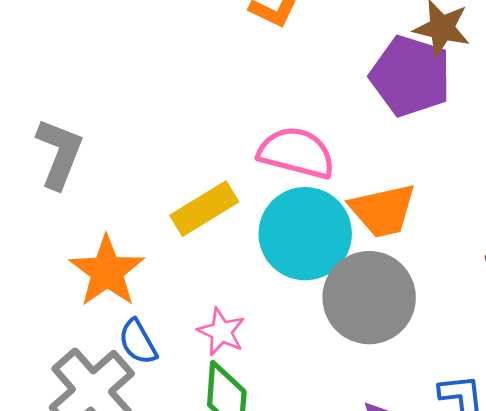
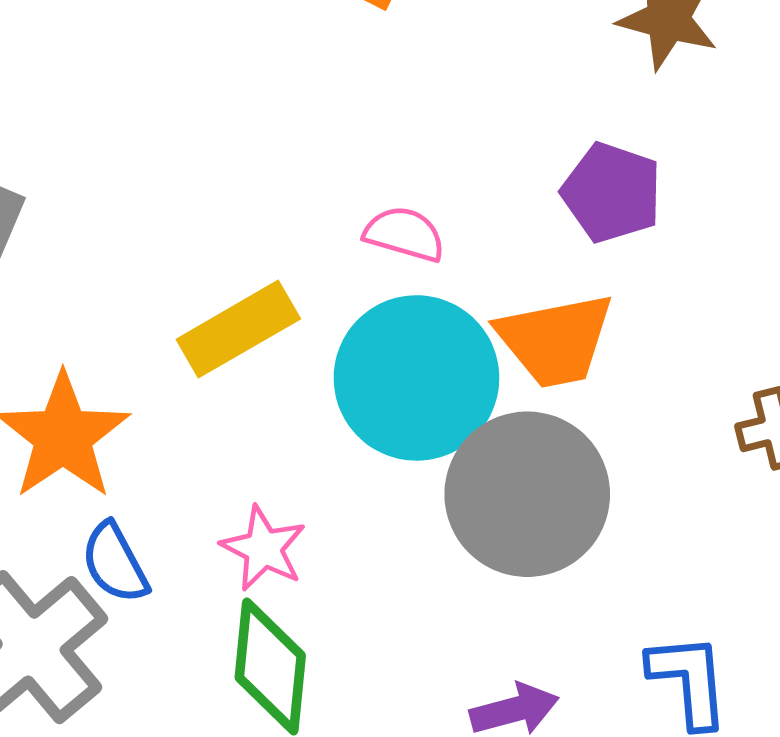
purple pentagon: (410, 76) -> (612, 193), moved, size x0.7
pink semicircle: (296, 153) -> (405, 234), size x0.6

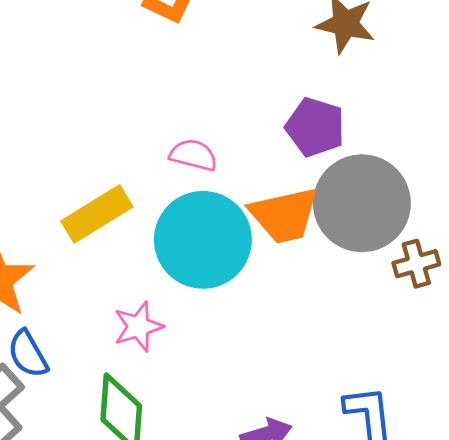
gray circle: (527, 494) -> (362, 203), moved
pink star: (263, 548) -> (138, 327), moved, turned 30

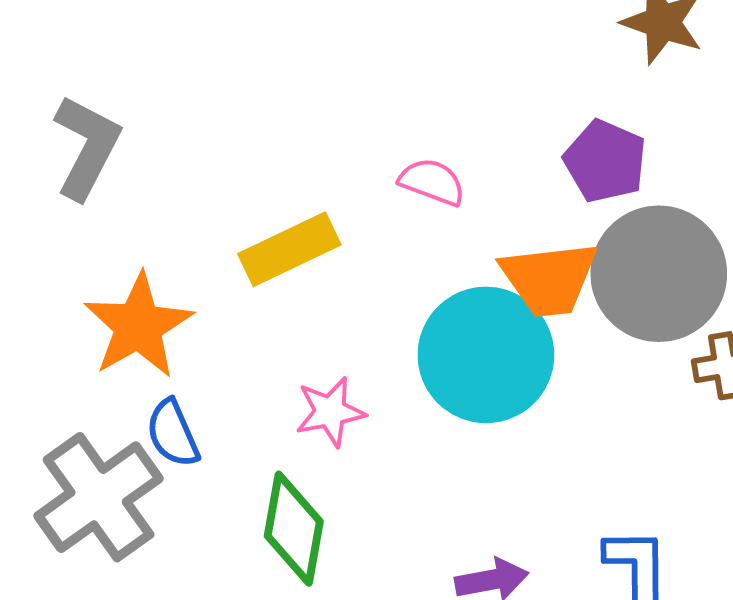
cyan circle: (203, 240) -> (486, 355), moved

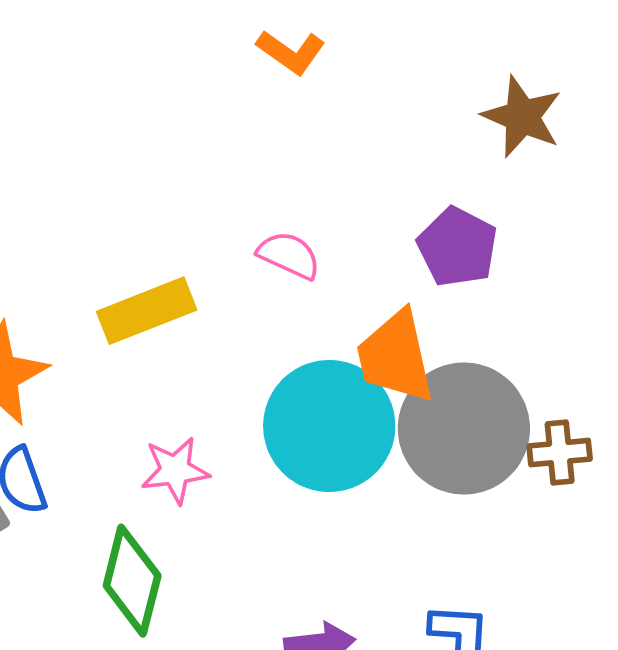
gray circle: (659, 274) -> (464, 428), moved
orange trapezoid: (549, 279) -> (395, 357), turned 80

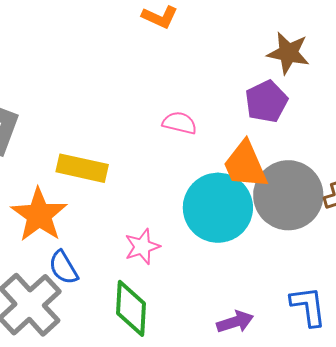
brown star: (522, 117) -> (288, 53), moved
purple pentagon: (457, 247) -> (266, 101), turned 30
yellow rectangle: (147, 311) -> (82, 168), moved, turned 45

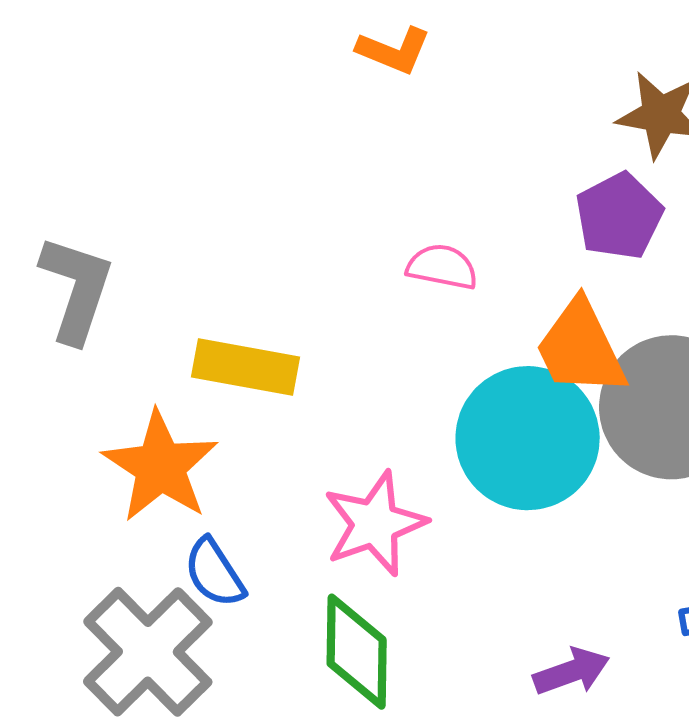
pink star: (142, 247) -> (375, 524), size x1.4

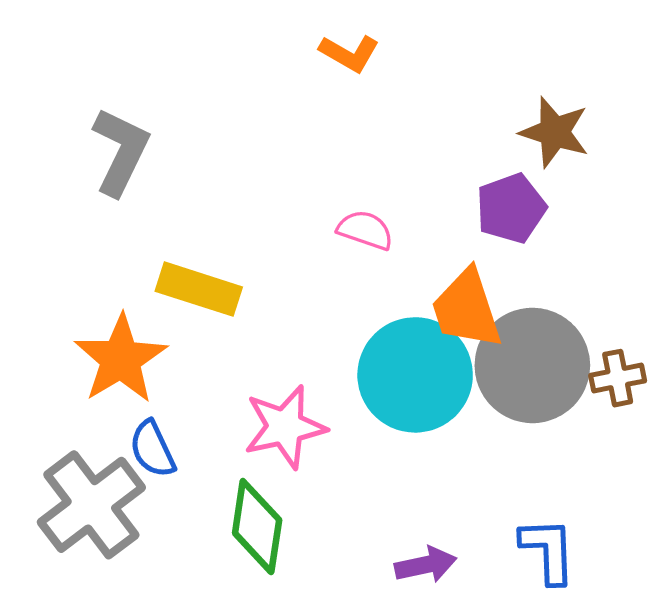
gray L-shape: (76, 289) -> (121, 152), moved

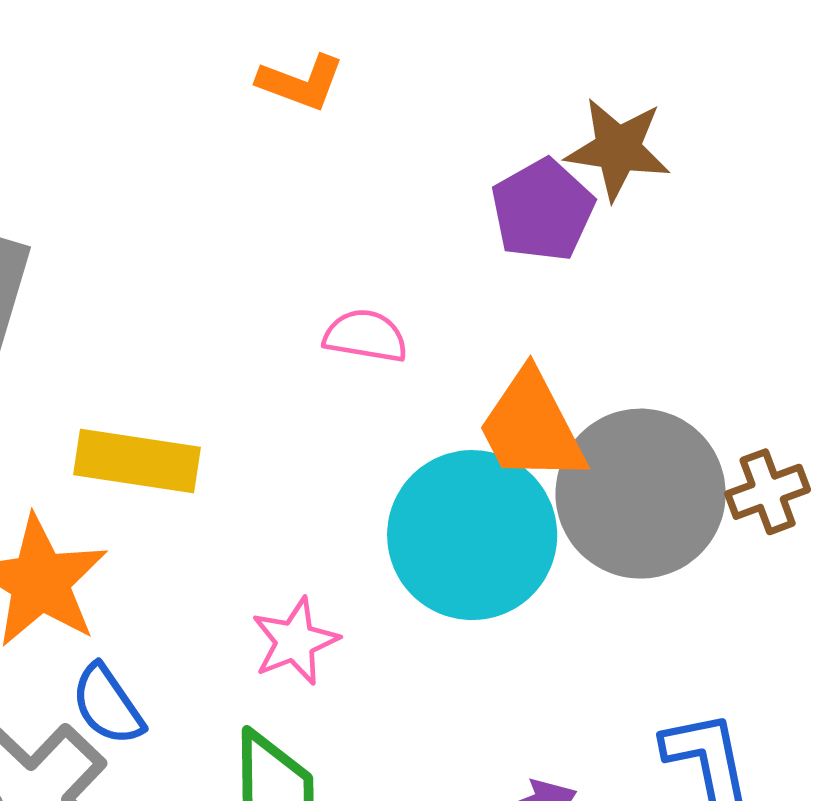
purple pentagon: (511, 208) -> (543, 210), moved
pink star: (285, 427) -> (295, 641), size x0.7

